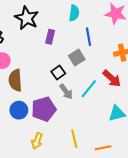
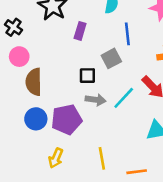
black square: (58, 73) -> (87, 76), turned 32
gray arrow: (66, 92) -> (96, 100), turned -49

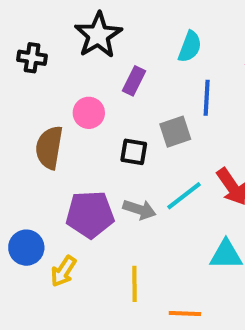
black cross: (13, 27) -> (32, 58), turned -36
pink circle: (19, 57) -> (89, 113), moved
gray arrow: (96, 100) -> (139, 210), moved
blue circle: (36, 119) -> (26, 248), moved

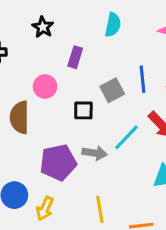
black star: (98, 35) -> (43, 27), size x0.6
blue line: (207, 98) -> (143, 79), moved

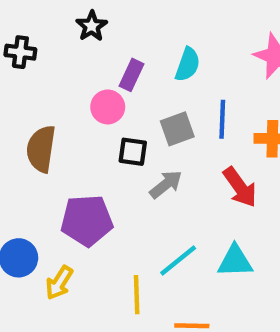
cyan semicircle: (113, 25) -> (188, 64), moved
pink circle: (45, 86) -> (108, 107), moved
cyan line: (126, 137) -> (178, 260), moved
gray arrow: (95, 153) -> (166, 184), moved, turned -55

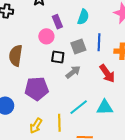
purple rectangle: (131, 75) -> (57, 22), turned -48
yellow arrow: (59, 283) -> (36, 126), moved

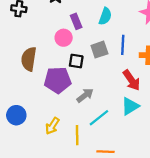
gray arrow: (73, 72) -> (85, 95), moved
purple pentagon: (37, 89) -> (58, 80), moved
cyan triangle: (105, 107) -> (130, 106), moved, turned -30
yellow arrow: (36, 126) -> (52, 126), moved

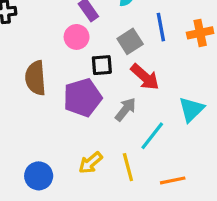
red arrow: (131, 80) -> (145, 77), moved
blue circle: (16, 115) -> (39, 176), moved
yellow arrow: (52, 126) -> (90, 163), turned 30

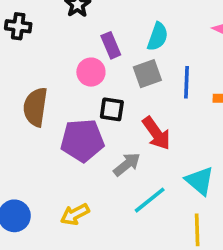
gray square: (130, 41) -> (147, 74), moved
cyan triangle: (191, 109) -> (200, 181), turned -48
yellow line: (128, 167) -> (197, 230), moved

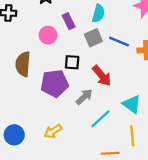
pink circle: (91, 72) -> (48, 35), moved
blue line: (187, 82) -> (119, 42), turned -66

